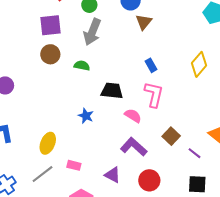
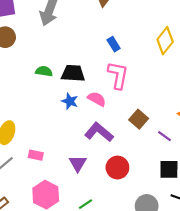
green semicircle: (82, 66) -> (44, 71), moved
blue star: (86, 116) -> (70, 101), moved
purple triangle: (113, 175) -> (78, 163), turned 36

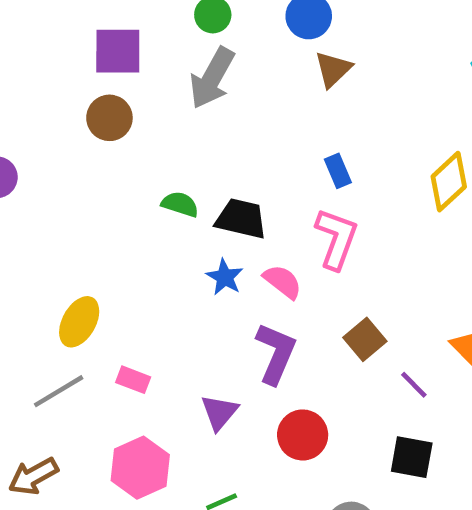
purple L-shape: (99, 132) -> (276, 353), turned 64

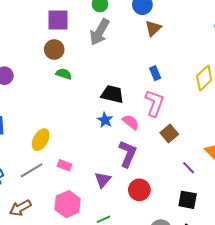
green semicircle: (180, 204) -> (64, 74), moved
brown square: (365, 339) -> (169, 134), moved

